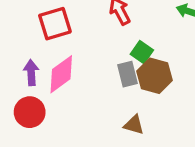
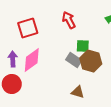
green square: (142, 52) -> (83, 46), turned -32
gray rectangle: (128, 74) -> (74, 60), turned -42

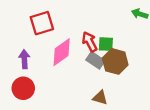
red arrow: (69, 20) -> (90, 42), moved
pink diamond: (32, 60) -> (62, 52), moved

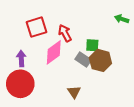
red arrow: (90, 42) -> (65, 33), moved
red circle: (23, 88) -> (20, 84), size x1.4
brown triangle: (100, 98) -> (74, 92), moved, turned 40

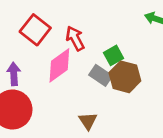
red square: (37, 27) -> (35, 30), turned -35
green square: (92, 45) -> (113, 55), turned -32

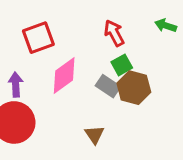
red square: (35, 30) -> (38, 38), turned 32
red arrow: (75, 38) -> (114, 33), moved

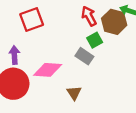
pink diamond: (64, 76) -> (48, 70), moved, turned 40
brown hexagon: (134, 88) -> (114, 22), moved

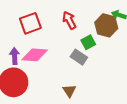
red arrow: (89, 16) -> (69, 20), moved
pink diamond: (48, 70) -> (35, 55), moved

